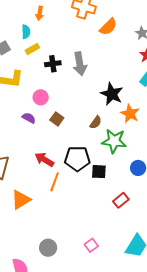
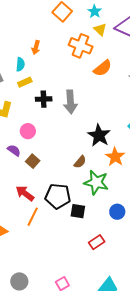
brown square: (57, 119) -> (33, 161), moved

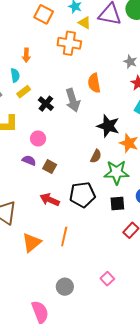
orange semicircle: (103, 68) -> (94, 83), moved, turned 132
black cross: (44, 99) -> (46, 104), turned -35
black square: (78, 211) -> (117, 203), moved
orange line: (33, 217) -> (64, 236), moved

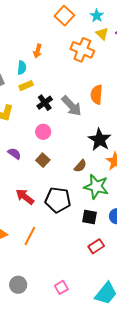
gray arrow: (73, 100) -> (72, 106), turned -40
pink circle: (38, 138) -> (43, 132), moved
brown square: (50, 167) -> (43, 160), moved

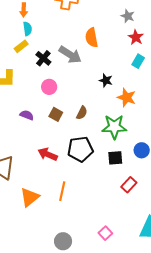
cyan semicircle: (22, 68) -> (27, 29), moved
black star: (100, 140) -> (106, 80), size x0.6
brown semicircle: (80, 166) -> (82, 113), moved

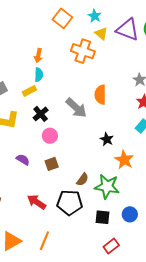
black cross: (43, 58) -> (41, 114), moved
brown semicircle: (82, 113) -> (82, 179), moved
brown square: (56, 114) -> (52, 164), turned 32

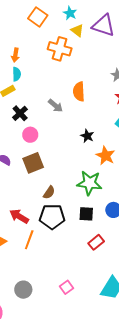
gray arrow: (76, 108) -> (55, 106), size x0.7
brown square: (52, 164) -> (33, 163), size x1.5
brown semicircle: (82, 179) -> (49, 192), moved
red arrow: (37, 202) -> (19, 216), moved
black pentagon: (70, 203) -> (52, 217), moved

